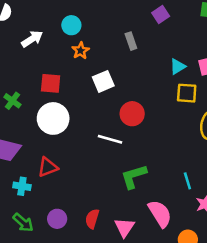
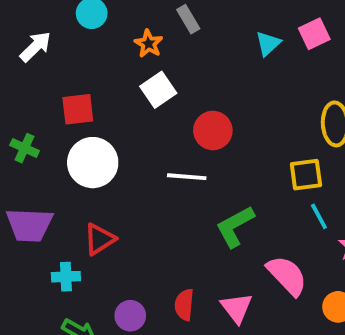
orange star: (81, 51) -> (149, 44), moved
yellow square: (187, 93) -> (306, 175), moved

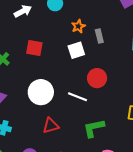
gray rectangle: (188, 19) -> (99, 36), moved
white circle: (93, 163) -> (41, 92), moved
red triangle: (100, 239) -> (51, 126), moved

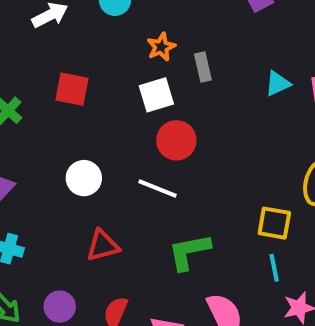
red circle: (97, 78) -> (176, 140), moved
white circle: (41, 92) -> (84, 178), size x0.7

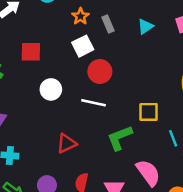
cyan triangle: (278, 84) -> (145, 26), moved
white circle: (84, 178) -> (51, 89), moved
yellow square: (274, 223) -> (149, 112), moved

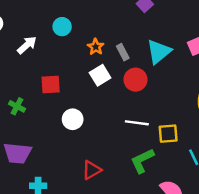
cyan triangle: (145, 26) -> (159, 52), size x1.6
red circle: (100, 71) -> (135, 80), moved
white line: (94, 103) -> (137, 123), moved

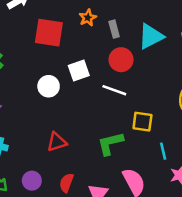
white square: (100, 75) -> (79, 70), moved
red square: (51, 84) -> (49, 33), moved, size x1.4
white line: (137, 123) -> (114, 90), moved

